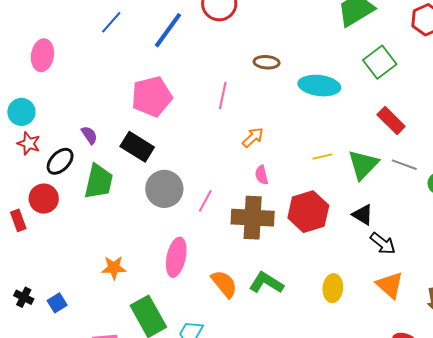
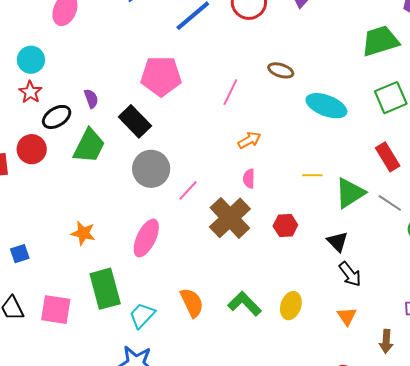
red hexagon: (308, 212) -> (285, 225), size x0.6
brown cross: (253, 218) -> (230, 218), turned 30
green L-shape: (266, 283) -> (245, 304), moved
orange semicircle: (224, 284) -> (192, 303), moved
orange triangle: (390, 285) -> (347, 316), size x0.7

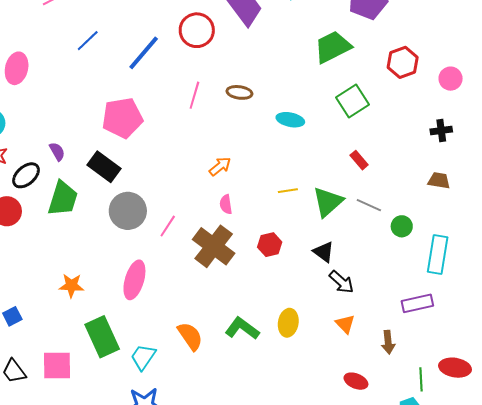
pink line: (230, 92) -> (194, 95), moved
cyan ellipse: (326, 106) -> (290, 120), size x0.7
red rectangle: (388, 157) -> (359, 160), size x0.7

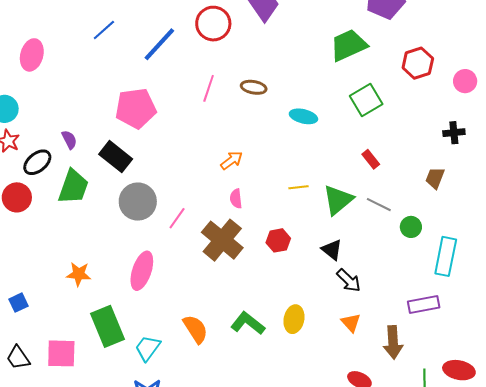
brown trapezoid: (439, 180) -> (435, 178), moved, turned -80
brown arrow: (388, 342) -> (393, 342), size x1.4

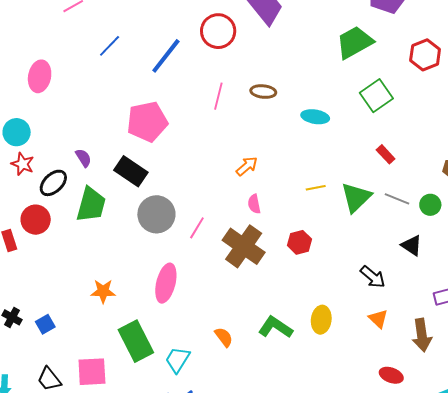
green circle: (411, 227) -> (430, 205), moved
black triangle: (332, 250) -> (412, 245), moved
orange semicircle: (195, 329) -> (224, 337), size x0.7

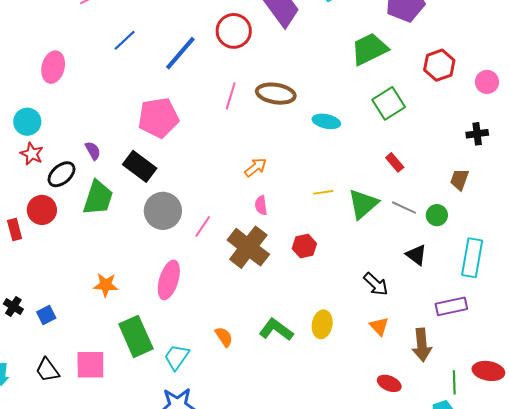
brown ellipse: (263, 92) -> (276, 94), size x1.5

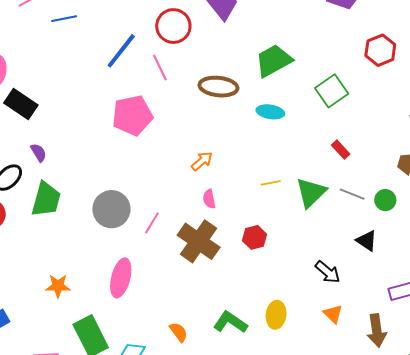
blue line: (125, 40) -> (64, 19), moved, turned 35
green trapezoid: (369, 49) -> (274, 61), moved
pink line: (231, 96) -> (160, 67), moved, turned -40
pink pentagon: (158, 118) -> (132, 115), moved
black rectangle: (140, 166) -> (21, 104), moved

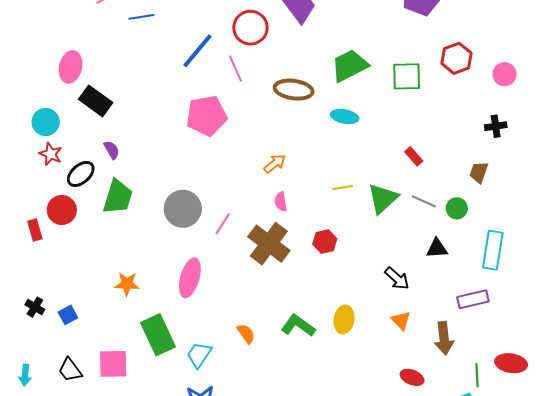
green square: (332, 91) -> (407, 76), moved, turned 32
black triangle: (367, 241) -> (437, 248), turned -40

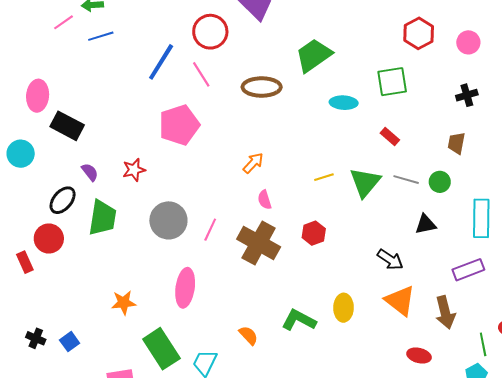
green square: (407, 76) -> (392, 82), moved
cyan ellipse: (345, 116) -> (344, 103), moved
red star: (51, 154) -> (134, 170), moved, turned -30
orange triangle: (401, 320) -> (400, 301), size x1.6

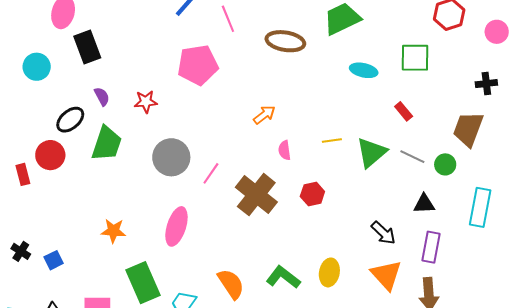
black rectangle: (67, 126) -> (87, 47), turned 32
brown trapezoid: (456, 143) -> (468, 129), size x1.6
pink semicircle: (265, 200) -> (285, 150), moved
purple rectangle: (468, 270) -> (431, 247), moved, turned -68
orange semicircle: (248, 335) -> (231, 284), size x1.5

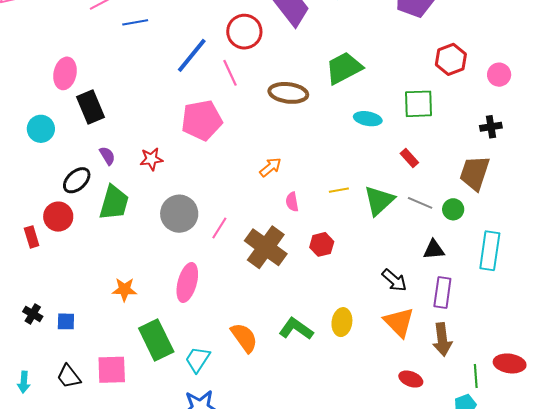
blue square: (54, 260) -> (66, 321), turned 30

